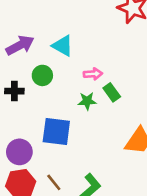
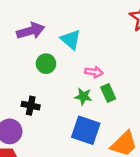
black cross: (14, 91) -> (31, 106), moved
blue square: (56, 132) -> (86, 130), moved

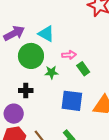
green circle: (46, 64) -> (31, 56), size x1.6
green star: (83, 96) -> (51, 72), moved

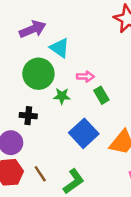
purple arrow: (14, 33) -> (33, 29), moved
blue square: (72, 101) -> (84, 133), turned 35

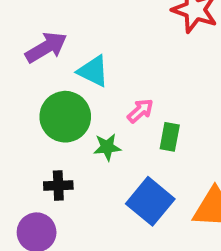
pink arrow: (85, 77) -> (140, 111), turned -35
green rectangle: (101, 95) -> (170, 137), turned 49

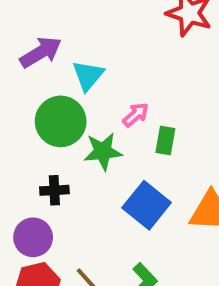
cyan triangle: (93, 71) -> (88, 75), turned 44
green star: (107, 147) -> (103, 151), size x1.4

